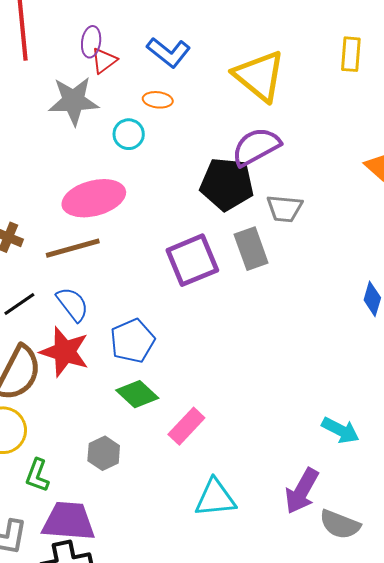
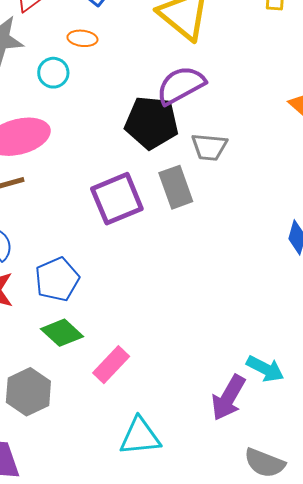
gray hexagon: (104, 453) -> (28, 392), size x1.4
purple arrow: (302, 491) -> (228, 398), moved

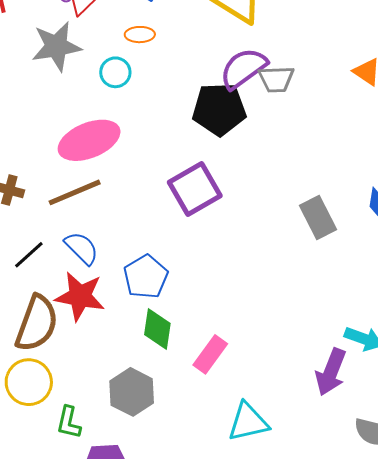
gray trapezoid: (209, 147) -> (276, 79), moved
gray rectangle: (176, 187) -> (318, 218), moved
green diamond: (62, 333) -> (157, 329), turned 63

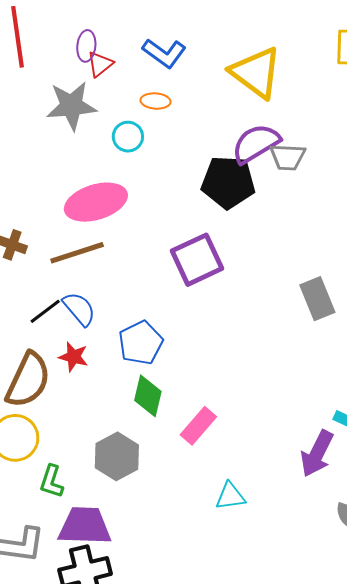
black line: (29, 255) -> (45, 311), moved
red star: (80, 296) -> (73, 357), size x0.6
cyan triangle: (248, 422) -> (230, 496), size x0.7

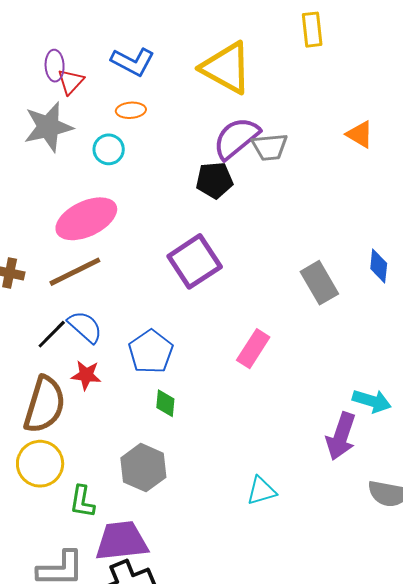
black pentagon: (228, 182) -> (214, 180), size x0.7
green diamond: (148, 396) -> (165, 403), size x0.7
pink rectangle: (198, 426) -> (253, 349), moved

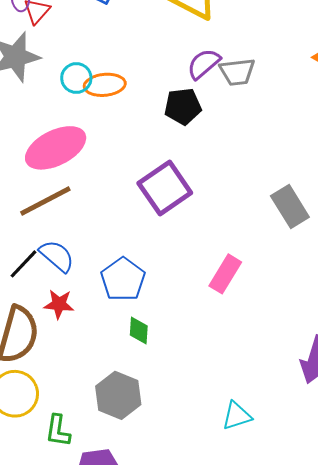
orange ellipse: (131, 110) -> (105, 85), moved, size x1.4
purple semicircle: (236, 138) -> (204, 64), size x0.7

